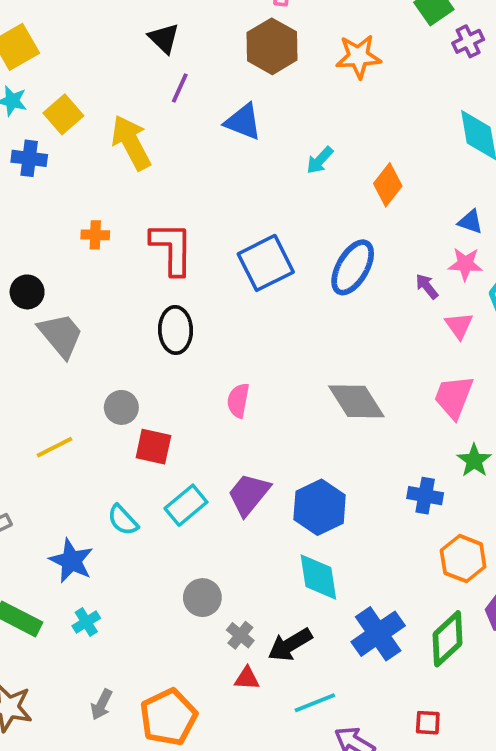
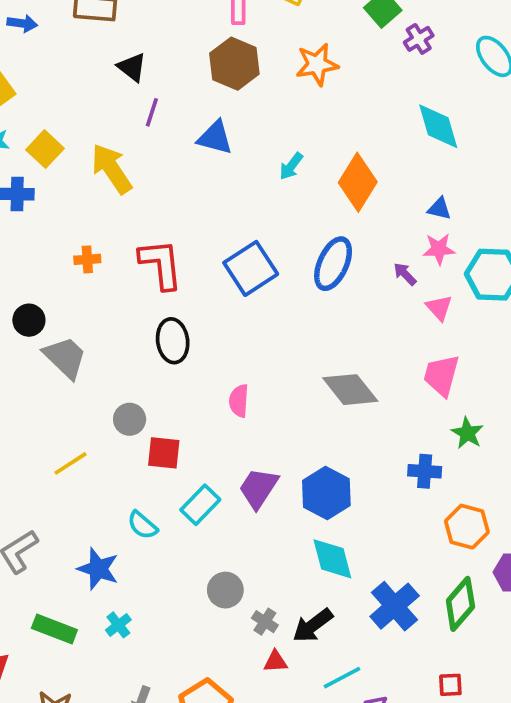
orange diamond: (388, 185) -> (358, 182), size x1.4

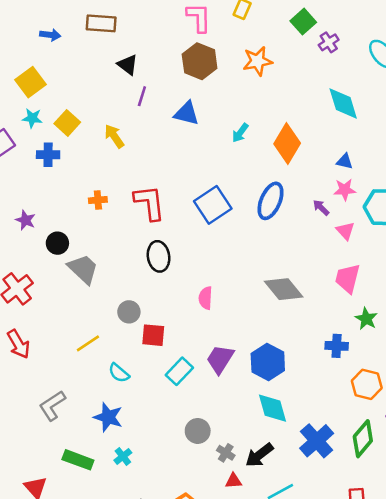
yellow arrow: (112, 169) -> (114, 136), size x0.7
cyan semicircle: (142, 525) -> (119, 373), moved

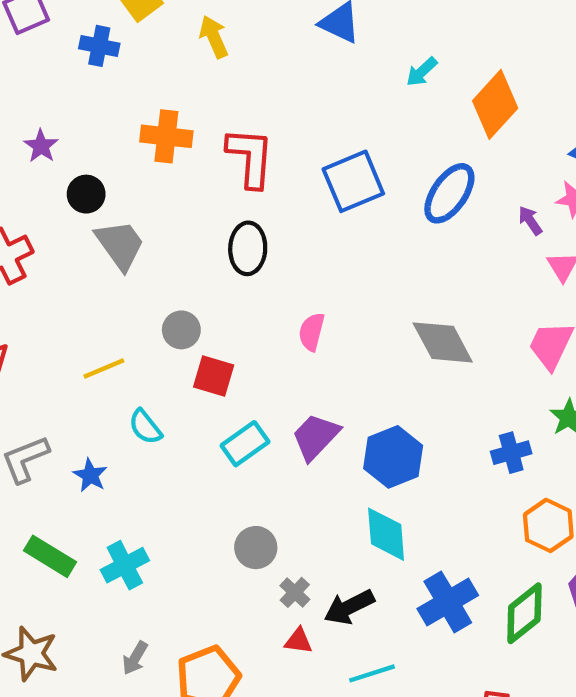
orange cross: (98, 200) -> (166, 136), size x1.6
blue cross: (337, 346) -> (511, 453), turned -30
blue star: (108, 417) -> (90, 475), moved, size x0.7
cyan cross: (123, 456) -> (125, 565), size x1.5

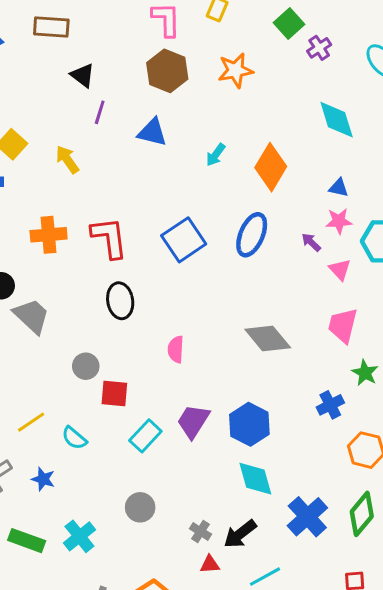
yellow line: (104, 369) -> (31, 422), moved
gray circle: (256, 548) -> (140, 507), moved

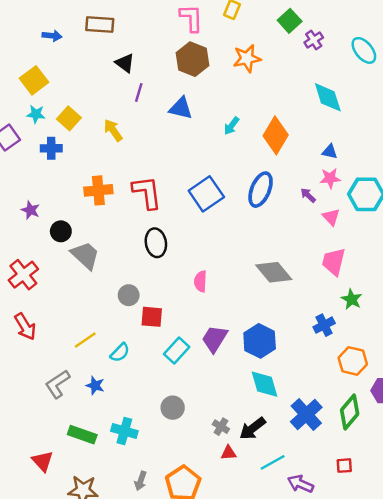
cyan semicircle: (74, 438) -> (120, 353), turned -85
cyan cross: (79, 536) -> (124, 431), turned -35

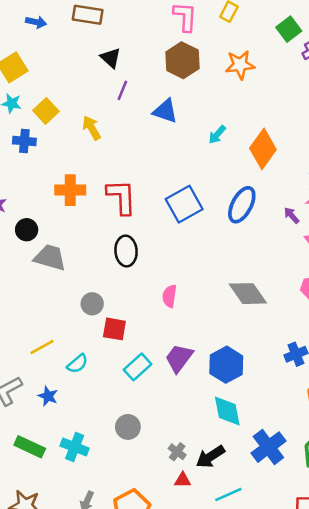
gray trapezoid: (85, 255) -> (50, 257), turned -32

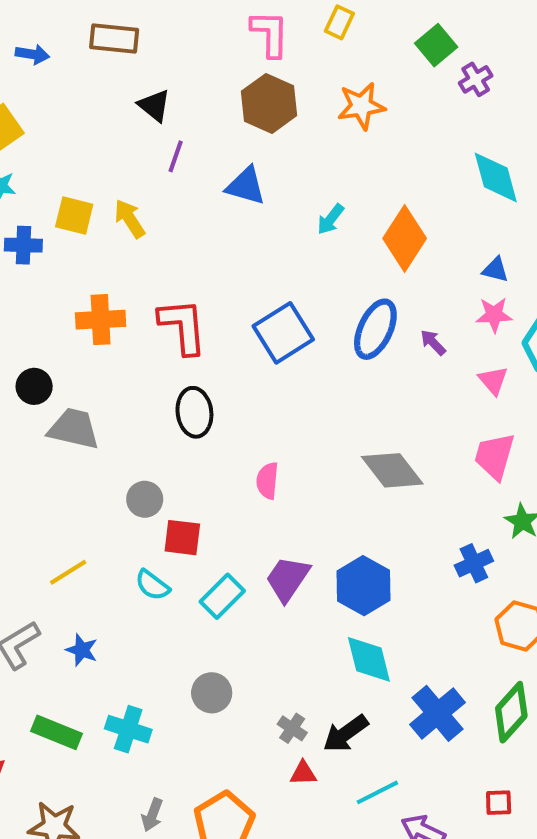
yellow square: (46, 111) -> (74, 216), moved, turned -30
purple arrow: (292, 215) -> (433, 342), moved
cyan semicircle: (77, 364) -> (152, 585), moved, turned 80

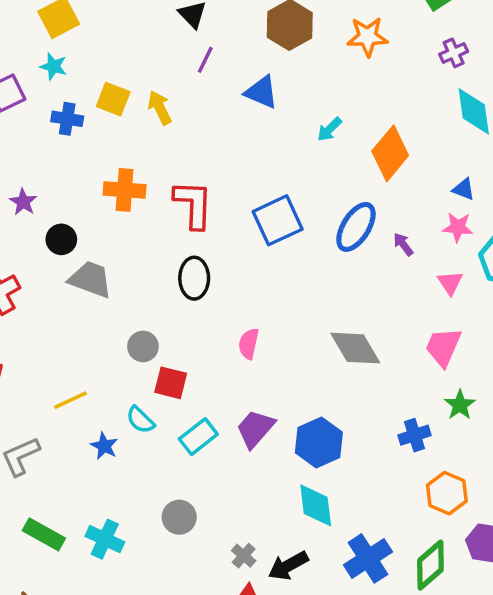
purple cross: (476, 79) -> (454, 53), moved
blue star: (82, 650) -> (104, 446), moved

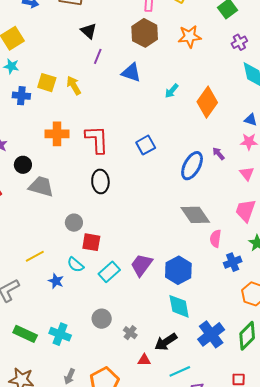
blue square: (278, 220) -> (146, 145), size x0.7
blue ellipse: (356, 227) -> (192, 166), moved
pink semicircle: (249, 344) -> (215, 239), moved
gray cross: (244, 556) -> (130, 333), moved

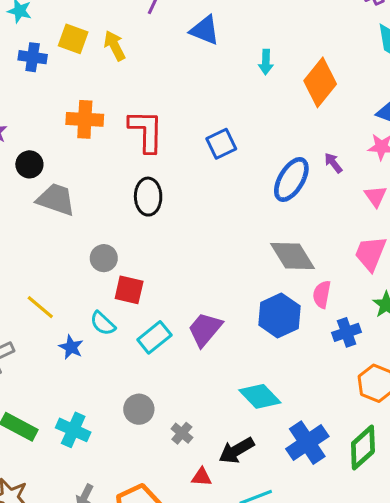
cyan arrow: (172, 91) -> (266, 62), turned -42
yellow line: (35, 256) -> (40, 307), turned 66
blue hexagon: (178, 270) -> (279, 316), moved
cyan diamond: (179, 306) -> (260, 396), turned -36

